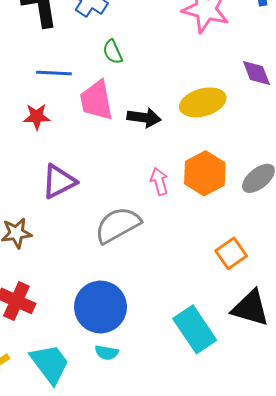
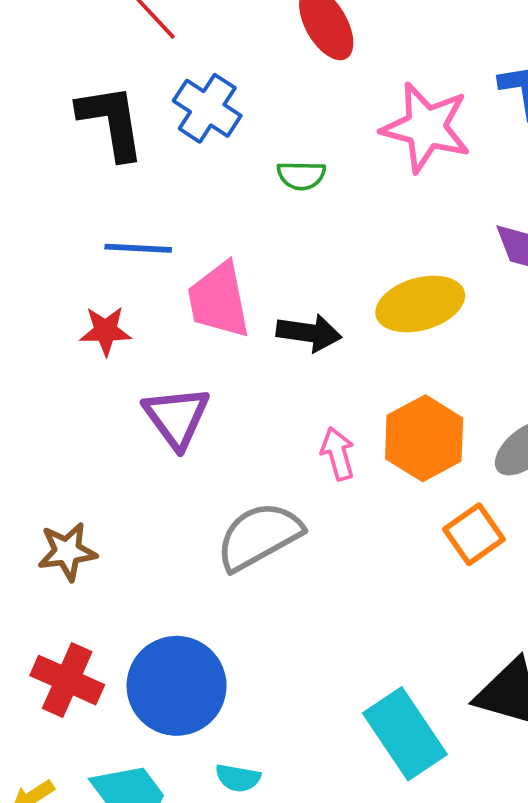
green semicircle: (113, 52) -> (301, 175), moved, turned -65
purple triangle: (59, 181) -> (177, 417), moved, turned -39
orange square: (231, 253) -> (474, 534), moved
blue circle: (100, 307) -> (177, 686), moved

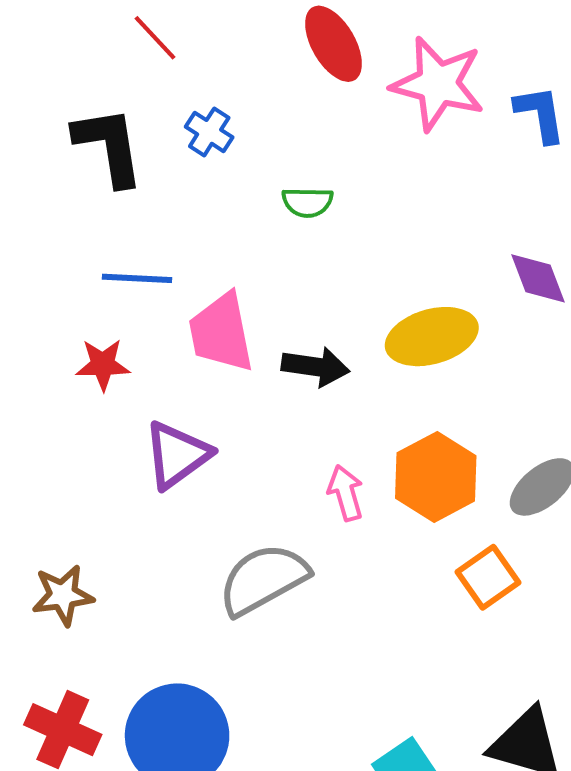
blue cross: (207, 108) -> (209, 132), size x0.7
pink star: (426, 127) -> (438, 84), moved
purple triangle: (177, 417) -> (177, 455), turned 30

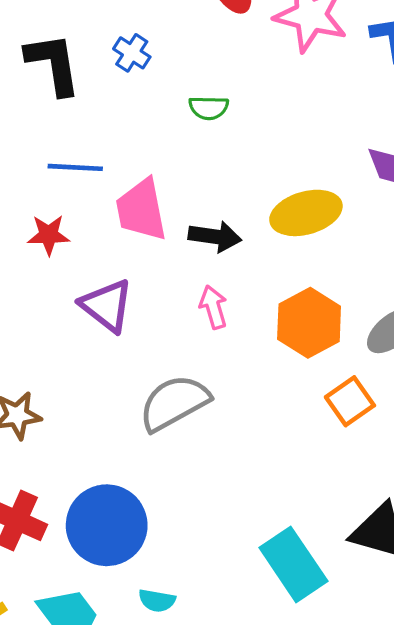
purple triangle: (177, 455) -> (107, 306), turned -46
pink arrow: (346, 493) -> (213, 307), moved

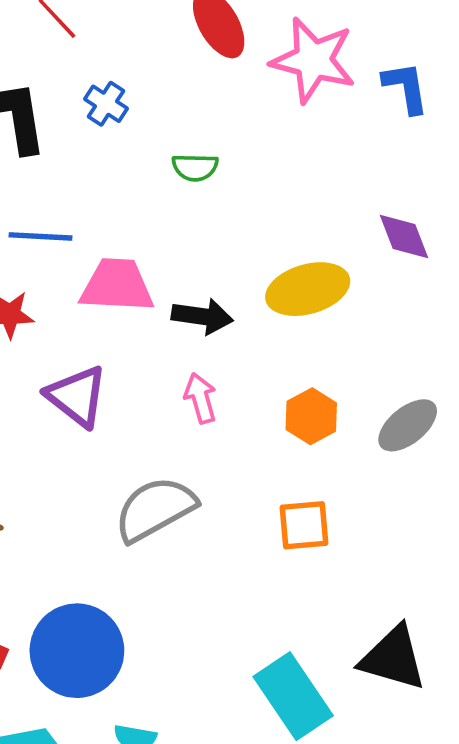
pink trapezoid: (141, 210) -> (117, 285), turned 104
orange hexagon: (309, 323) -> (311, 416), size x0.7
orange square: (350, 401) -> (304, 525), moved, turned 30

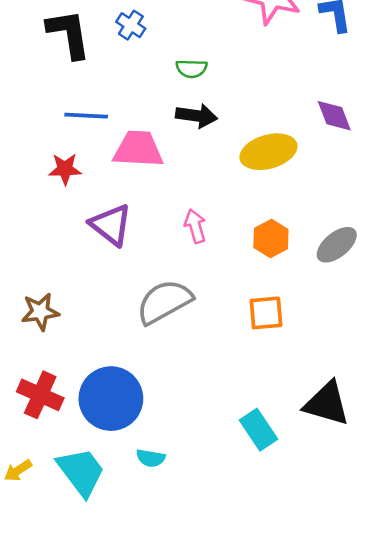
black arrow: (202, 316) -> (197, 116), moved
cyan rectangle: (293, 696) -> (259, 430), size x0.7

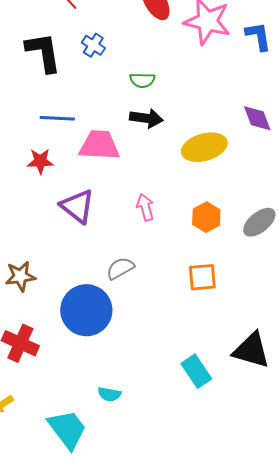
gray semicircle: (164, 302) -> (120, 268), size x0.6
blue circle: (111, 399) -> (86, 310), moved
cyan trapezoid: (81, 472) -> (67, 429), moved

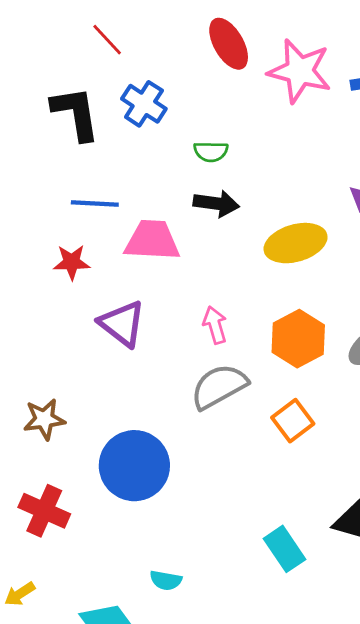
blue cross: (93, 45) -> (144, 104), size x1.4
orange hexagon: (206, 217) -> (298, 339), size x1.4
gray semicircle: (120, 268) -> (219, 386), moved, size x1.5
orange square: (202, 277) -> (293, 421), turned -32

